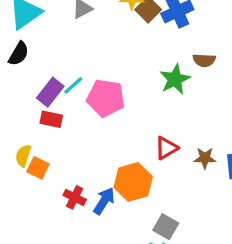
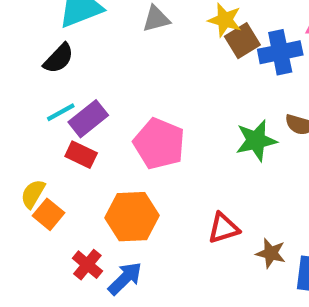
cyan line: (73, 85) -> (61, 112), moved
orange hexagon: (133, 182) -> (132, 217), moved

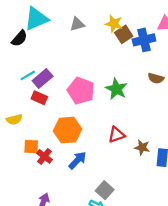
black semicircle: (59, 58) -> (19, 38), moved
green star: (256, 140) -> (116, 89), moved, turned -30
yellow semicircle: (33, 194) -> (14, 119), turned -133
orange square: (48, 214) -> (31, 147), moved, turned -35
blue arrow: (125, 278) -> (77, 160), moved

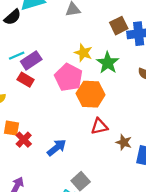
yellow star: (114, 24) -> (83, 53), moved
green star: (116, 89) -> (108, 63), moved
orange hexagon: (67, 130) -> (91, 94), moved

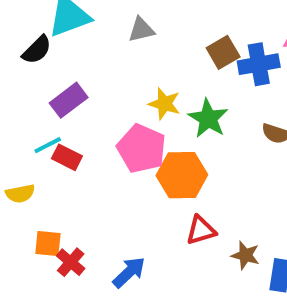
cyan line: (17, 56) -> (48, 145), moved
purple rectangle: (31, 60) -> (69, 100), moved

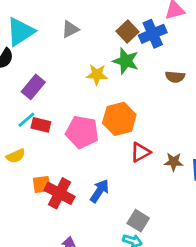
green star: (208, 118) -> (126, 61), moved
pink pentagon: (142, 149) -> (82, 132), moved
red cross: (71, 262) -> (60, 193), size x1.5

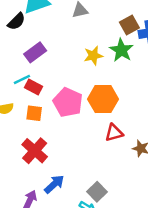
yellow star: (97, 74) -> (93, 56), turned -30
orange square: (42, 185) -> (34, 113), moved
blue arrow: (100, 191) -> (54, 184), moved

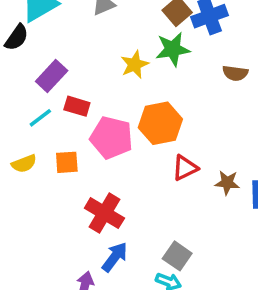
green star: (121, 50) -> (173, 49), turned -30
red rectangle: (34, 87) -> (77, 106), moved
red cross: (35, 151) -> (104, 213), moved

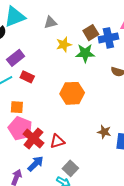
yellow star: (135, 64) -> (64, 45), moved
pink pentagon: (111, 138) -> (20, 128), moved
red triangle: (185, 168) -> (57, 141), moved

